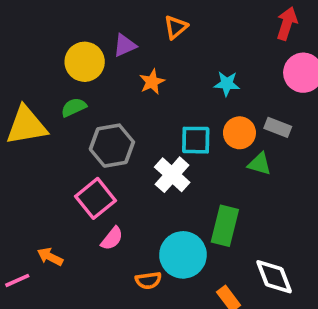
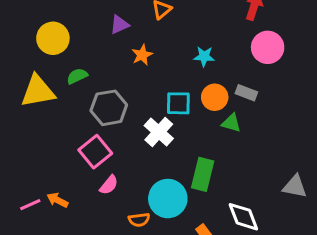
yellow circle: (85, 62) -> (53, 38), moved
pink line: (17, 280) -> (30, 205), moved

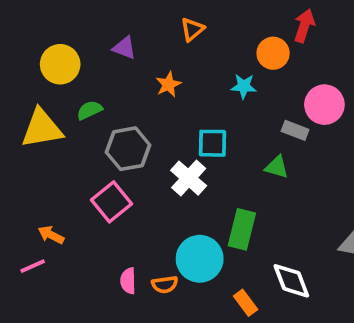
purple triangle: (119, 25) -> (124, 48), moved, turned 45
pink circle: (268, 47) -> (324, 105), moved
orange circle: (215, 97) -> (273, 53), moved
pink semicircle: (109, 185) -> (128, 281), moved, turned 140
orange arrow: (57, 200) -> (51, 235), moved

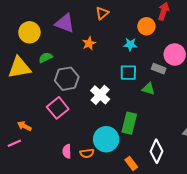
purple triangle: (124, 48) -> (65, 23), size x1.5
cyan square: (212, 143) -> (128, 73), moved
white diamond: (291, 281) -> (157, 151), turned 45

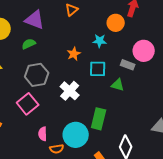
orange star: (89, 43) -> (74, 54), moved
green semicircle: (46, 58) -> (29, 44), moved
pink semicircle: (67, 151) -> (43, 134), moved

